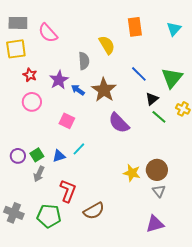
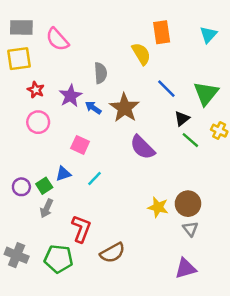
yellow semicircle: (107, 45) -> (141, 54), moved
blue triangle: (59, 156) -> (63, 174), moved

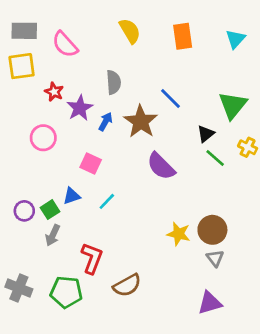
yellow semicircle: (141, 54) -> (130, 31), moved
blue line: (166, 89) -> (170, 99), moved
red star: (36, 90) -> (54, 92), moved
blue arrow: (93, 108) -> (105, 122), turned 84

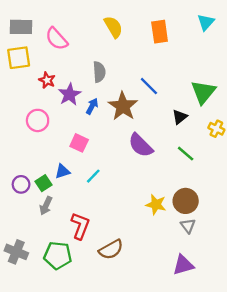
cyan triangle: (235, 39) -> (206, 22), moved
green line: (215, 158) -> (186, 154), moved

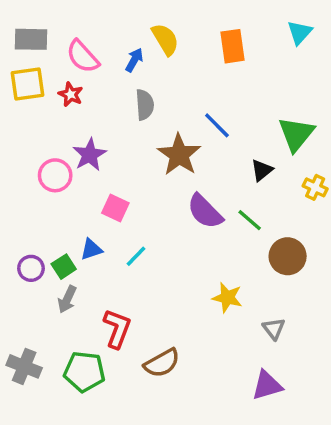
red star: (47, 80) -> (71, 94), moved
purple star: (70, 94) -> (90, 155), moved
blue arrow: (92, 106) -> (134, 60), moved
green line: (186, 154) -> (250, 220), moved
brown circle: (186, 201) -> (288, 256), moved

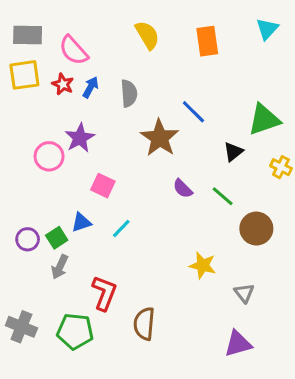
blue arrow: (134, 60) -> (91, 87), moved
green triangle: (296, 134) -> (264, 119), turned 32
purple semicircle: (205, 211) -> (183, 189), size x0.6
brown semicircle: (162, 363) -> (144, 324), turned 124

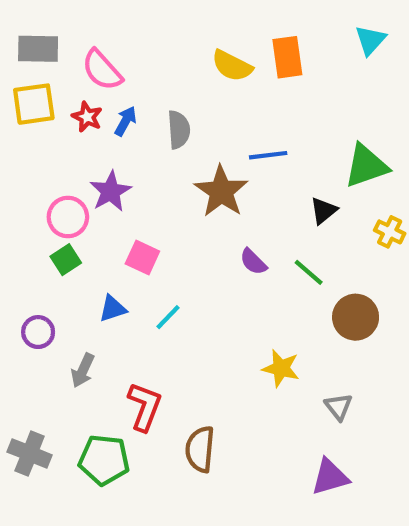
yellow semicircle: (147, 35) -> (232, 66), moved, turned 148
blue line: (193, 112) -> (268, 155), turned -52
green square: (57, 238) -> (66, 260), moved

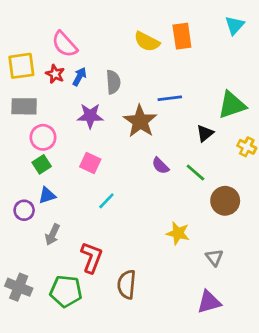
gray rectangle: (38, 49) -> (24, 106), moved
purple star: (111, 191) -> (90, 116), moved, turned 30
blue triangle: (113, 309) -> (47, 195), moved

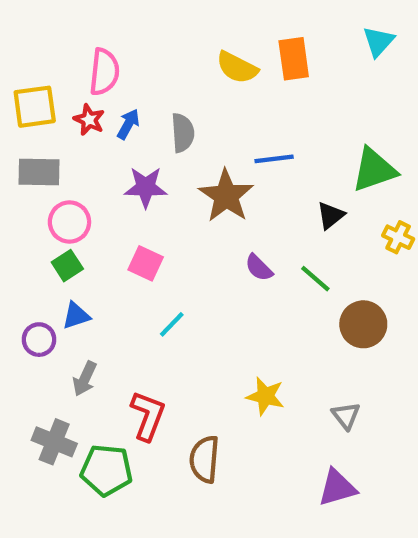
pink semicircle: (65, 44) -> (104, 72), turned -132
yellow star: (178, 233) -> (265, 396), moved
gray cross: (19, 287) -> (54, 442), moved

